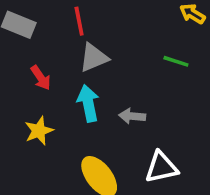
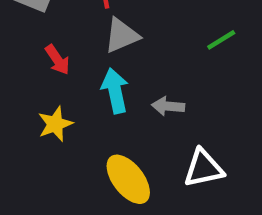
green line: (176, 61) -> (221, 40), turned -50

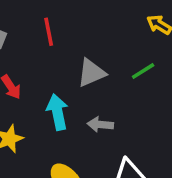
gray triangle: (122, 35) -> (91, 73), moved

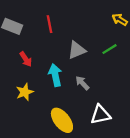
gray arrow: (100, 124) -> (82, 83), turned 42

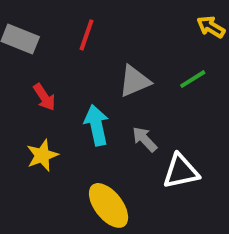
red line: (50, 24) -> (86, 35), turned 30
white triangle: (100, 115) -> (181, 171), moved

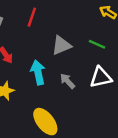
green line: (193, 79) -> (97, 44), turned 56
white triangle: (181, 171) -> (101, 77), moved

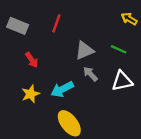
cyan arrow: (38, 72) -> (62, 89), moved, turned -105
gray arrow: (67, 81) -> (90, 74), moved

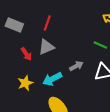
gray triangle: (85, 50) -> (46, 47), moved
gray arrow: (90, 74) -> (76, 66), turned 104

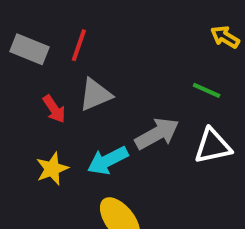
red line: (47, 23) -> (79, 45), moved
gray arrow: (76, 66) -> (157, 134), size x1.5

